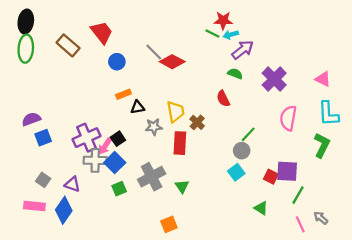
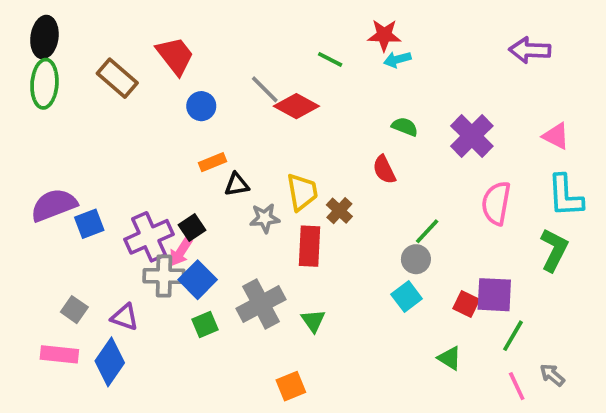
green line: (212, 33) -> (330, 59), moved
purple arrow: (243, 50) -> (530, 50), moved, turned -140
purple semicircle: (31, 119) -> (54, 205), size x1.4
blue square: (43, 138) -> (89, 224), moved
black square: (118, 139) -> (192, 227), moved

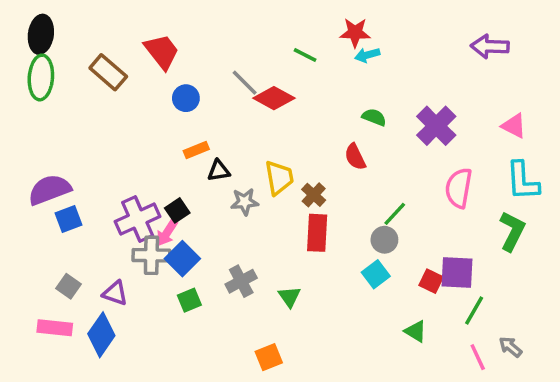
blue square: (89, 224) -> (69, 219), moved
red rectangle: (310, 246) -> (317, 233), moved
gray cross: (261, 304) -> (241, 281), size x0.7

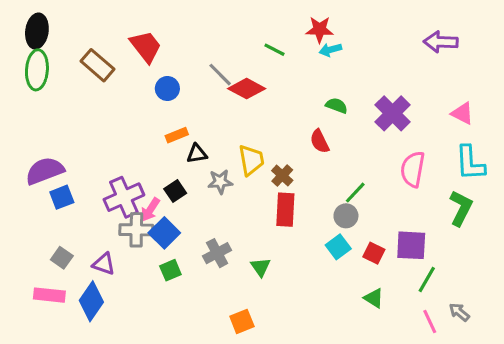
black square: (177, 210) -> (175, 191), moved
red square: (431, 281) -> (374, 253), moved

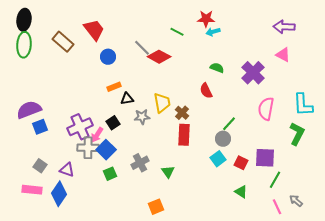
pink triangle: (462, 113) -> (283, 55), moved

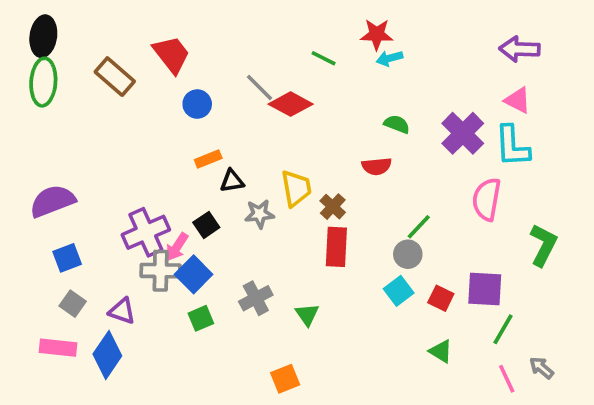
red semicircle: (206, 91) -> (377, 166), turned -70
cyan L-shape: (303, 105) -> (512, 146), moved
blue square: (40, 127) -> (67, 258), moved

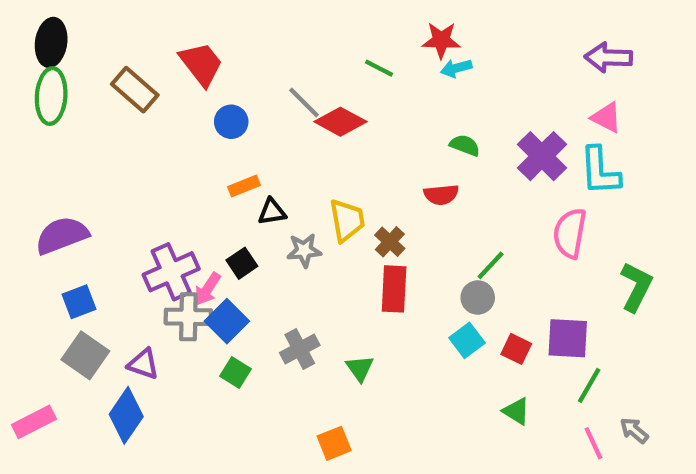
gray square: (73, 304) -> (85, 355), size x1.5
green square: (201, 318) -> (235, 373), turned -35
pink rectangle: (58, 348) -> (34, 422), moved, turned -33

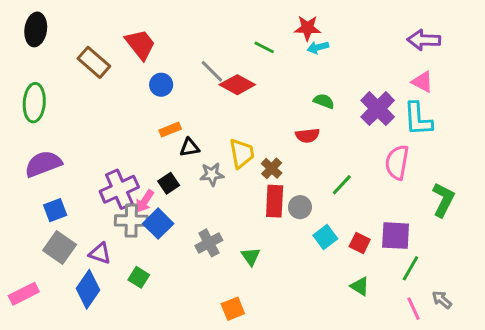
green ellipse: (51, 96) -> (34, 103), moved
gray circle: (478, 298) -> (300, 207), moved
green square: (235, 373) -> (139, 277), moved

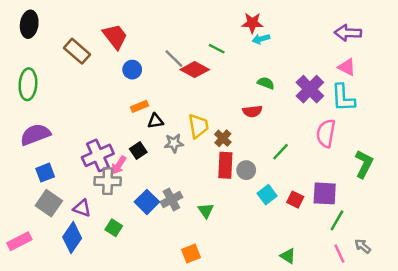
green line: (264, 47) -> (217, 49), moved
blue square: (158, 224) -> (147, 202), moved
green triangle: (360, 286) -> (288, 256), moved

